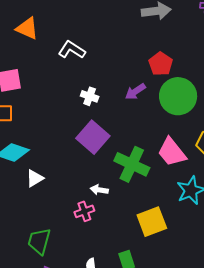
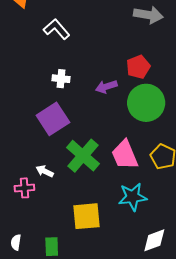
white cross: (90, 96) -> (61, 79), turned -30

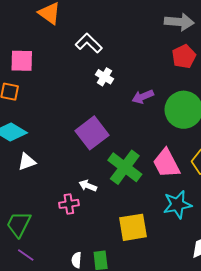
red pentagon: (138, 67) -> (184, 56), moved
white cross: (61, 79) -> (105, 77), moved, turned 30
white semicircle: (16, 242) -> (76, 260), moved

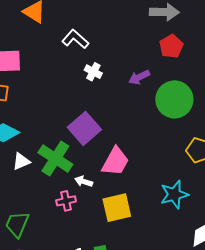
purple arrow: (143, 97) -> (139, 77), moved
pink trapezoid: (166, 163) -> (115, 162), moved, turned -120
green cross: (125, 167) -> (55, 159), moved
yellow square: (133, 227) -> (117, 208), moved

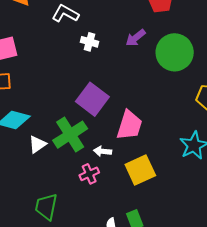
green cross: (55, 159) -> (70, 135), turned 36

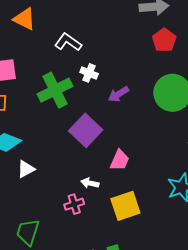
purple arrow: (136, 38) -> (118, 94), moved
pink trapezoid: (129, 125) -> (120, 160), size x0.7
green cross: (70, 135) -> (55, 90), moved

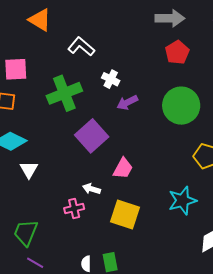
white cross: (89, 73) -> (111, 79), moved
white triangle: (26, 169) -> (29, 170), turned -36
yellow square: (125, 206) -> (125, 214), turned 32

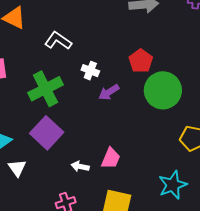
red pentagon: (177, 52) -> (141, 61), moved
purple square: (92, 136) -> (47, 133), moved
white arrow: (92, 189) -> (80, 166), moved

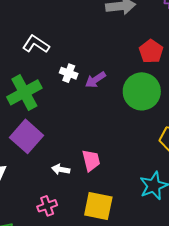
red pentagon: (141, 61) -> (151, 51), moved
purple arrow: (109, 92) -> (95, 80), moved
pink trapezoid: (111, 158) -> (91, 160), turned -35

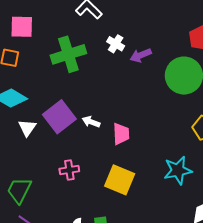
purple square: (26, 136) -> (59, 117), moved
white arrow: (61, 169) -> (91, 122), moved

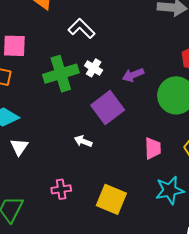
white cross: (116, 44) -> (94, 68), moved
purple square: (59, 117) -> (108, 108), moved
pink trapezoid: (121, 134) -> (153, 148), moved

